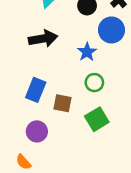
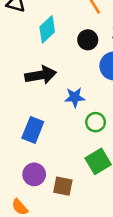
blue star: (87, 52) -> (75, 97), moved, turned 30
brown square: (63, 103) -> (63, 186), moved

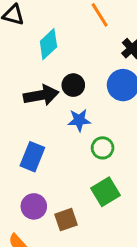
black circle: (88, 40) -> (73, 85), moved
brown square: (63, 186) -> (66, 220), turned -30

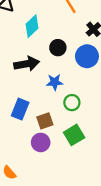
black circle: (73, 85) -> (58, 48), moved
purple circle: (34, 206) -> (41, 142), moved
brown square: (66, 220) -> (45, 121), moved

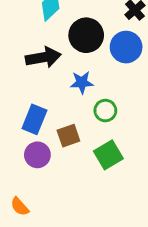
black circle: (58, 48) -> (86, 35), size x1.5
purple circle: (41, 142) -> (37, 155), moved

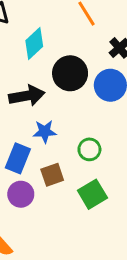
blue star: (82, 82) -> (45, 132), moved

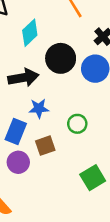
green square: (92, 194) -> (93, 178), moved

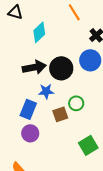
black circle: (61, 58) -> (61, 68), moved
brown square: (45, 146) -> (60, 114), moved

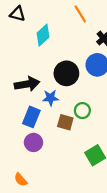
black arrow: (34, 67) -> (27, 84), moved
brown square: (60, 114) -> (65, 122), turned 35

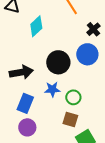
blue star: (50, 98) -> (52, 89), moved
brown square: (65, 122) -> (70, 119), moved

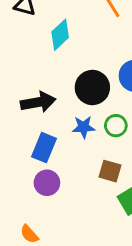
green circle: (73, 97) -> (116, 126), moved

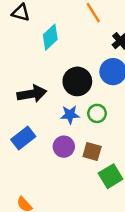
blue rectangle: (44, 148) -> (23, 138), moved, turned 30
purple circle: (47, 183) -> (64, 147), moved

